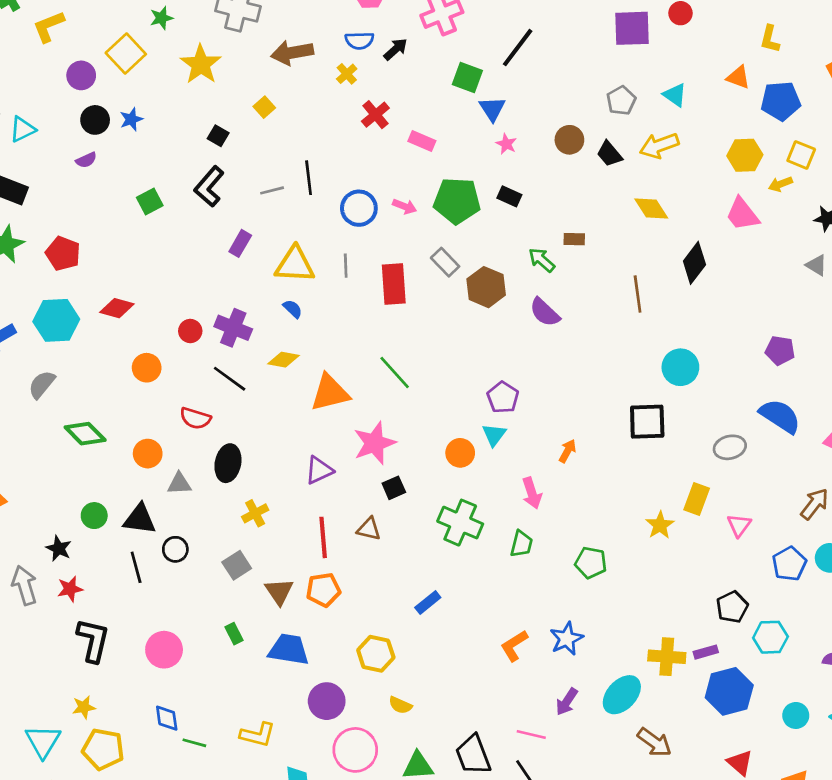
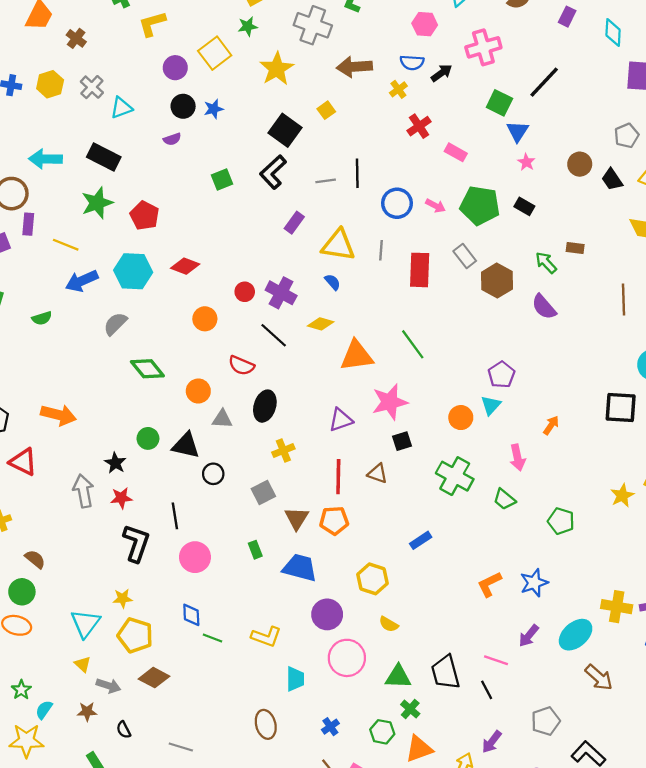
black square: (218, 136) -> (285, 130), size x1.8
green trapezoid: (521, 544) -> (504, 499), turned 110
black line: (136, 567) -> (175, 516), moved

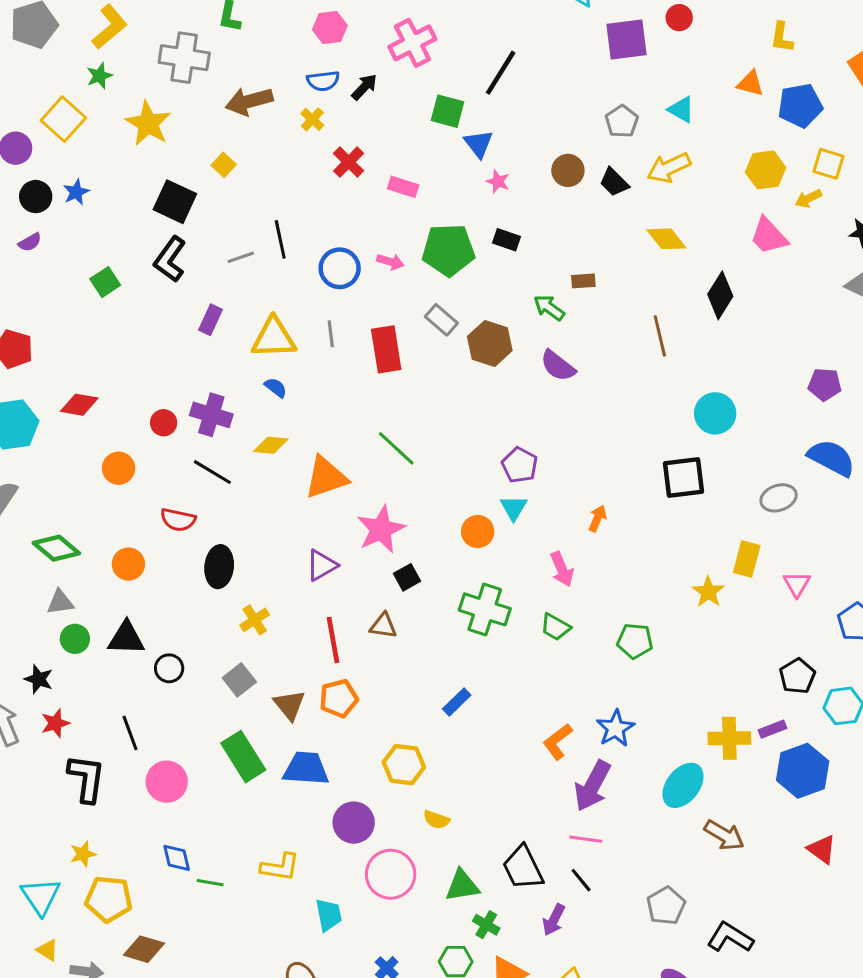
gray triangle: (222, 419) -> (60, 602), moved
green rectangle: (255, 550) -> (243, 757), size x2.0
purple arrow: (529, 636) -> (592, 786), moved, size x1.6
purple arrow: (492, 742) -> (554, 920), moved

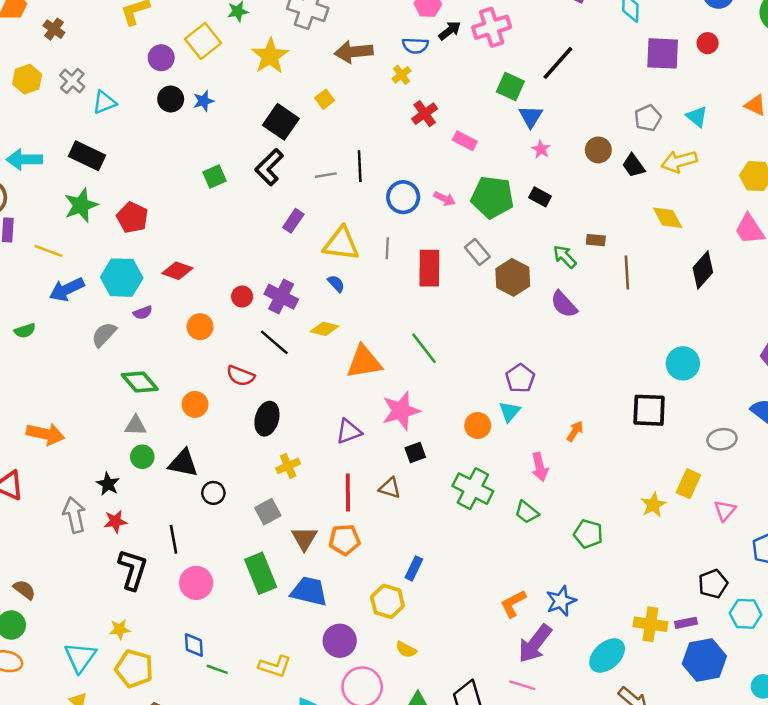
black arrow: (364, 87) -> (450, 31), moved
purple semicircle: (30, 242) -> (143, 313), moved
brown line: (660, 336) -> (627, 272), moved
blue rectangle: (457, 702) -> (414, 568), moved, turned -30

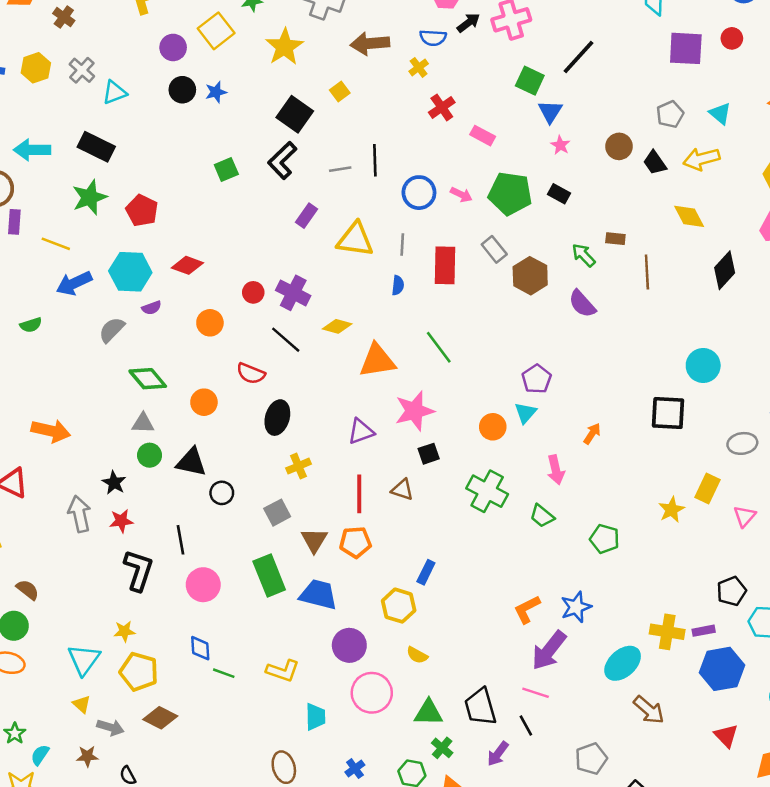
blue semicircle: (336, 284) -> (398, 285), moved, turned 48

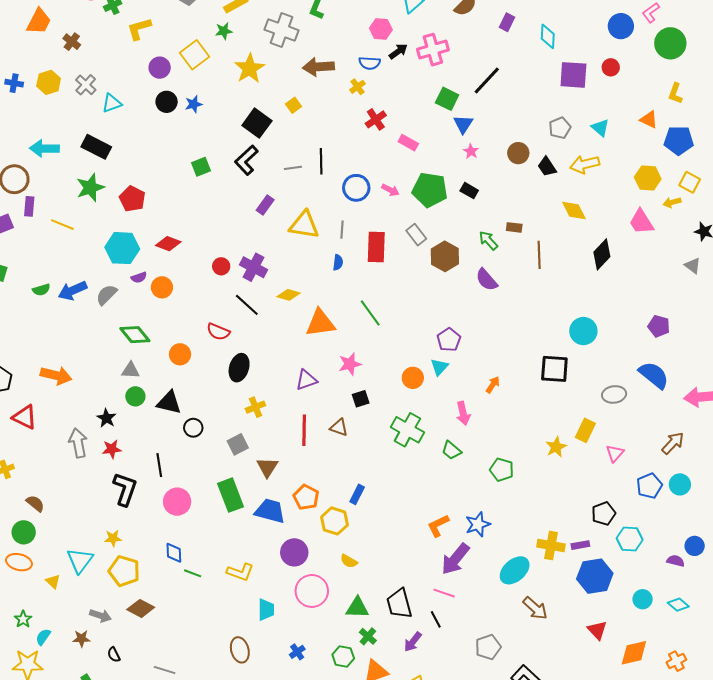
blue arrow: (74, 283) -> (73, 291), moved
orange circle: (210, 323) -> (162, 287), moved
pink star: (414, 411) -> (350, 364), size x0.7
orange pentagon: (355, 542) -> (306, 497), moved, turned 30
yellow triangle: (82, 704) -> (53, 581), moved

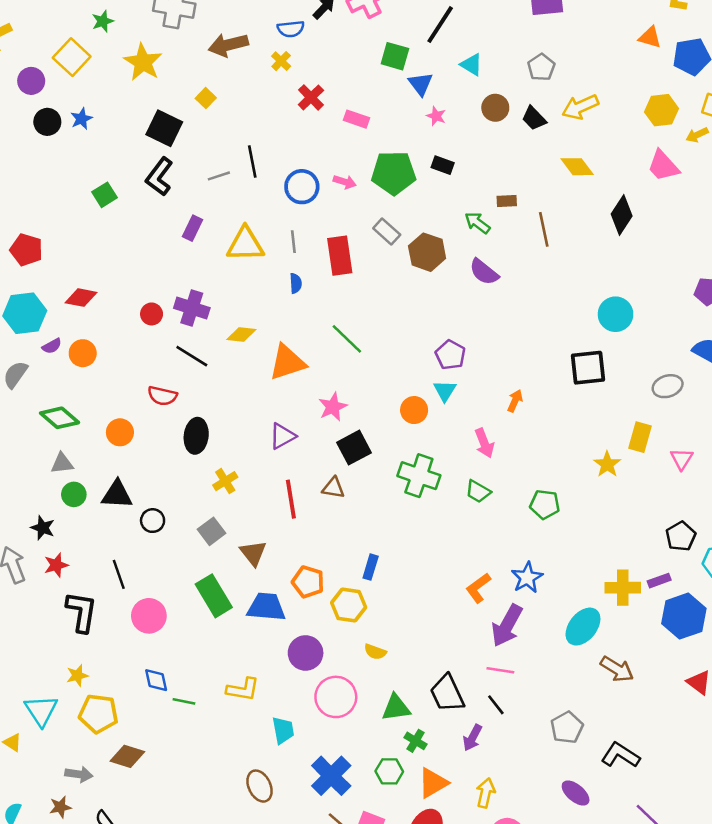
cyan triangle: (600, 128) -> (471, 65), moved
black square: (361, 399) -> (354, 448), size x1.5
blue cross: (297, 652) -> (331, 776), size x2.0

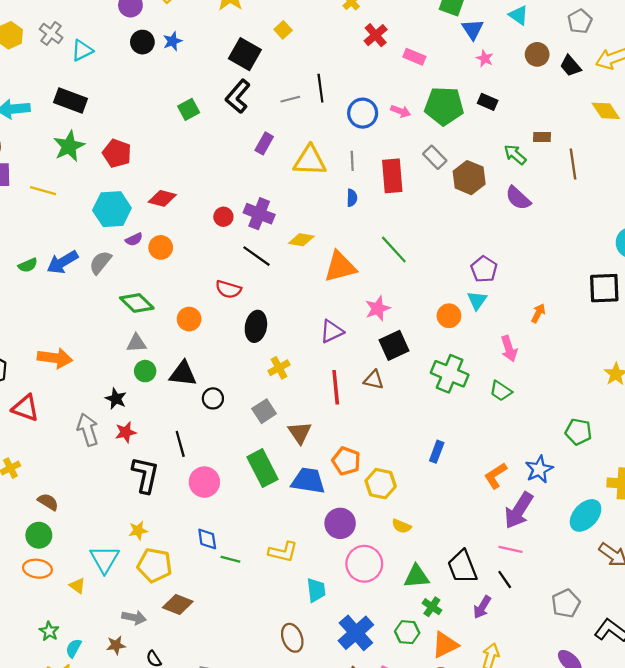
green pentagon: (545, 504) -> (578, 432), moved
blue rectangle: (371, 567) -> (437, 452), moved

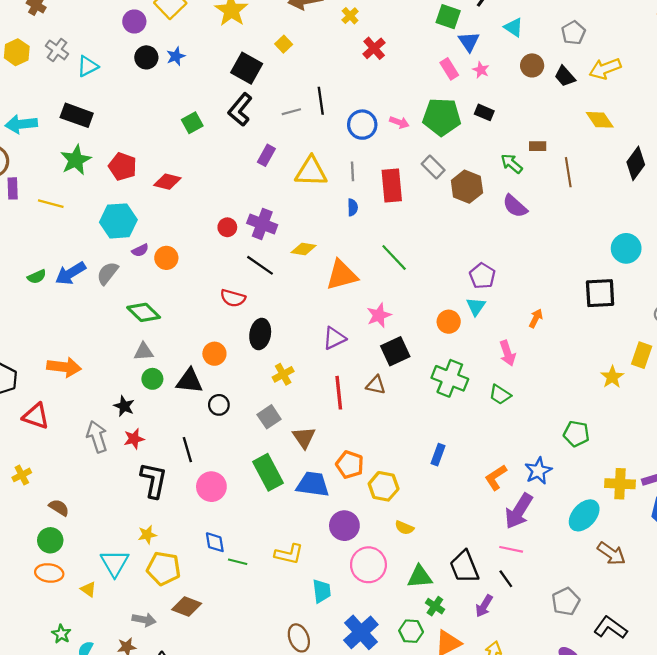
pink rectangle: (414, 57) -> (449, 69), moved, turned 36
red diamond: (162, 198) -> (167, 182), moved
orange circle: (189, 319) -> (214, 354), moved

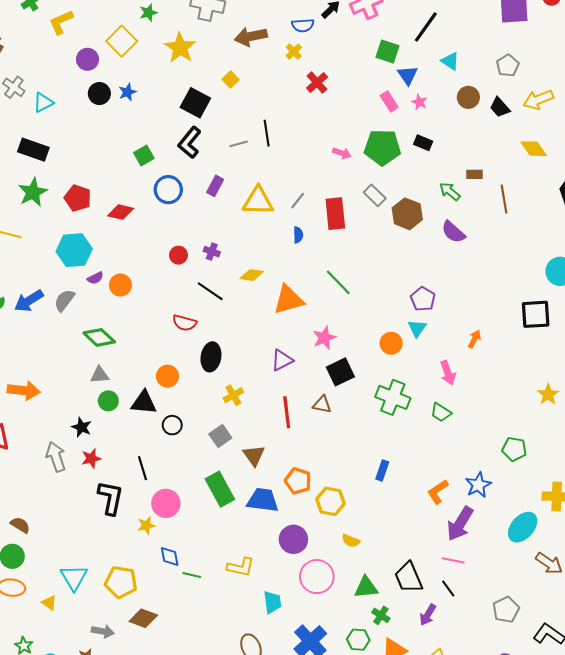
blue circle: (362, 125) -> (168, 190), moved
gray line: (353, 171) -> (298, 201), turned 42
purple cross: (262, 224) -> (212, 252), size x0.6
yellow star: (147, 535) -> (146, 525), moved

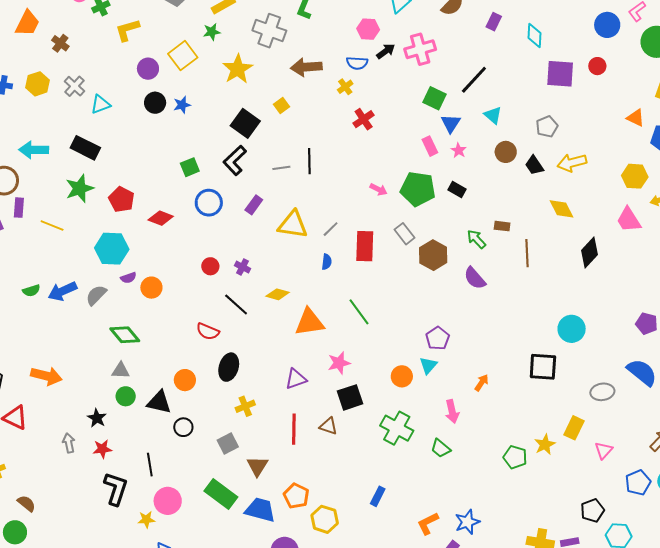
green pentagon: (514, 449) -> (515, 457), moved
gray arrow: (56, 457) -> (69, 443), size x0.7
green rectangle: (220, 489) -> (221, 494), turned -32

